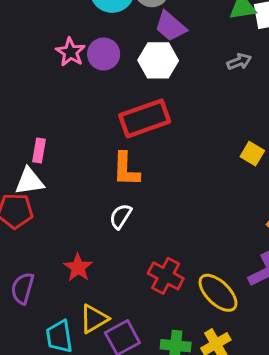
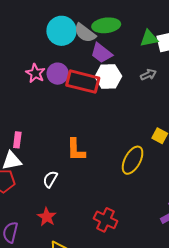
white hexagon: (158, 60) -> (108, 76), moved
red rectangle: (145, 118) -> (83, 82), moved, turned 36
white semicircle: (121, 216) -> (50, 179), moved
yellow ellipse: (218, 293) -> (133, 160), moved, turned 76

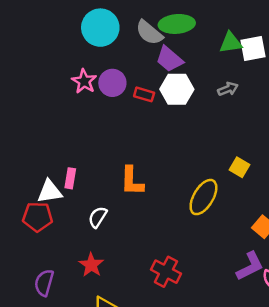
cyan circle: (61, 31) -> (100, 28), moved
red rectangle: (83, 82) -> (144, 94), size x0.5
pink rectangle: (17, 140) -> (70, 178), moved

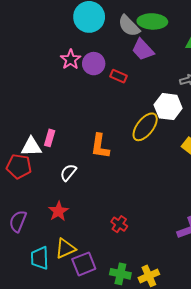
white hexagon: (177, 89) -> (168, 107), moved
yellow ellipse: (203, 197) -> (145, 127), moved
red cross: (166, 272) -> (119, 224), size x0.7

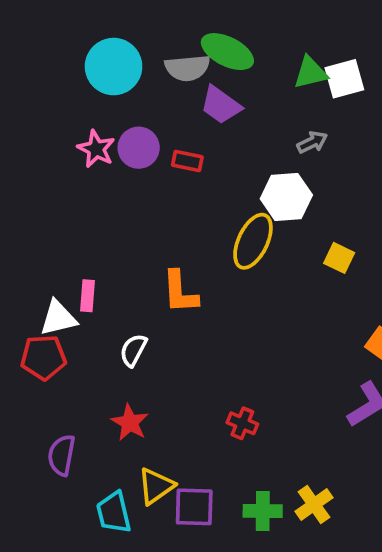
green ellipse: (152, 21) -> (227, 52), turned 36
gray semicircle: (129, 26) -> (187, 68), turned -40
purple square: (84, 264) -> (194, 507), turned 35

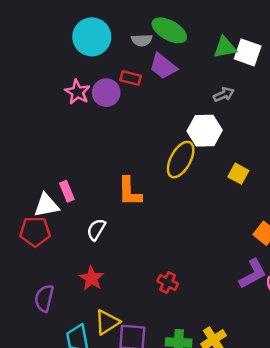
gray semicircle: (187, 68) -> (142, 40), size x0.7
white square: (344, 79) -> (248, 52), turned 32
red rectangle: (187, 161) -> (131, 78), moved
pink rectangle: (87, 296) -> (67, 191), turned -30

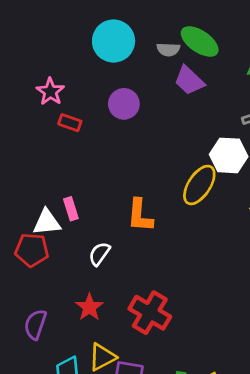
red rectangle: (131, 78) -> (70, 123), moved
pink star: (77, 92) -> (50, 92), moved
red cross: (168, 282) -> (150, 313), moved, size x1.8

